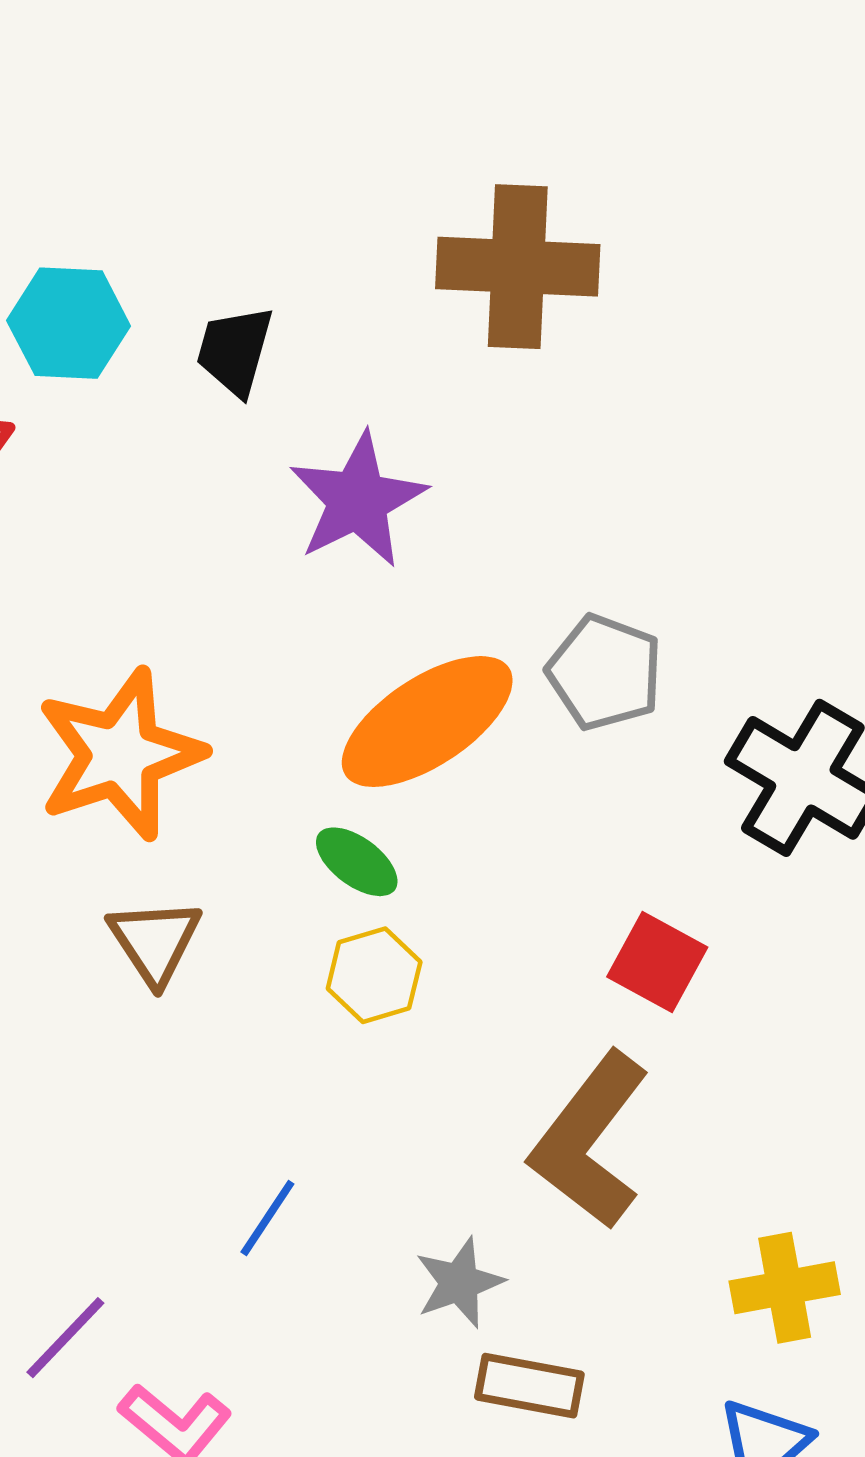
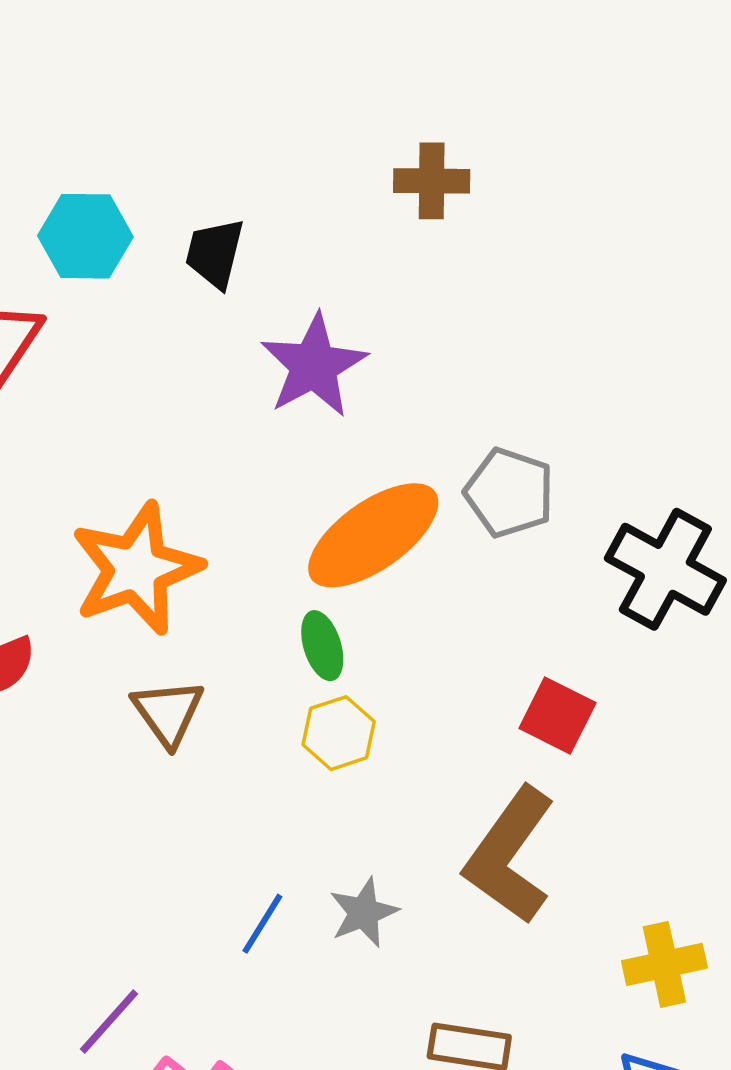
brown cross: (518, 267) -> (432, 181), size x0.6
green ellipse: (357, 862) -> (322, 646), turned 38
gray star: (459, 1283) -> (364, 913), moved

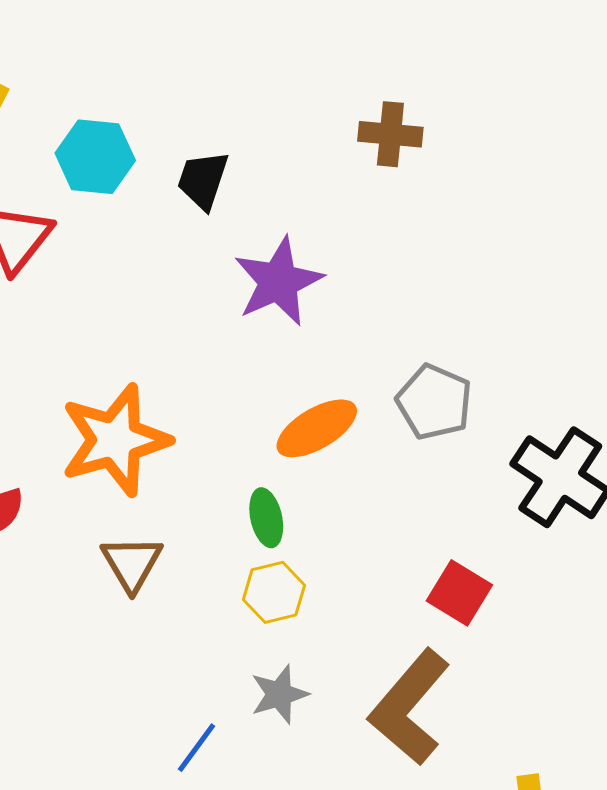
orange ellipse: (373, 535) -> (317, 428), size x0.7
gray star: (364, 913) -> (279, 694), moved

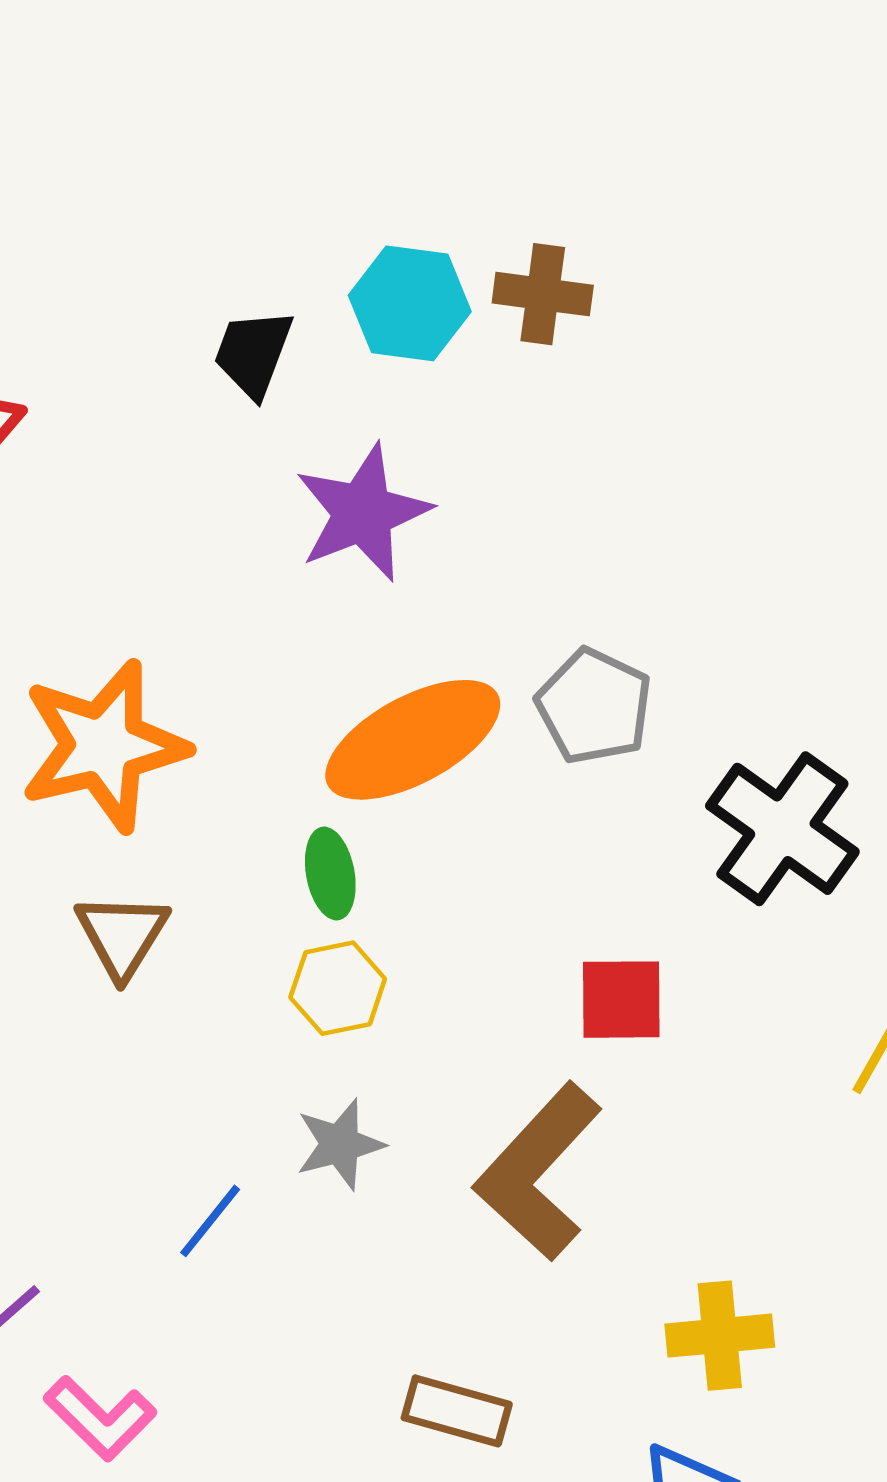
cyan hexagon: (95, 157) -> (410, 303), moved
orange ellipse: (317, 428) -> (413, 740), size x1.4
red square: (459, 593) -> (621, 1000), turned -34

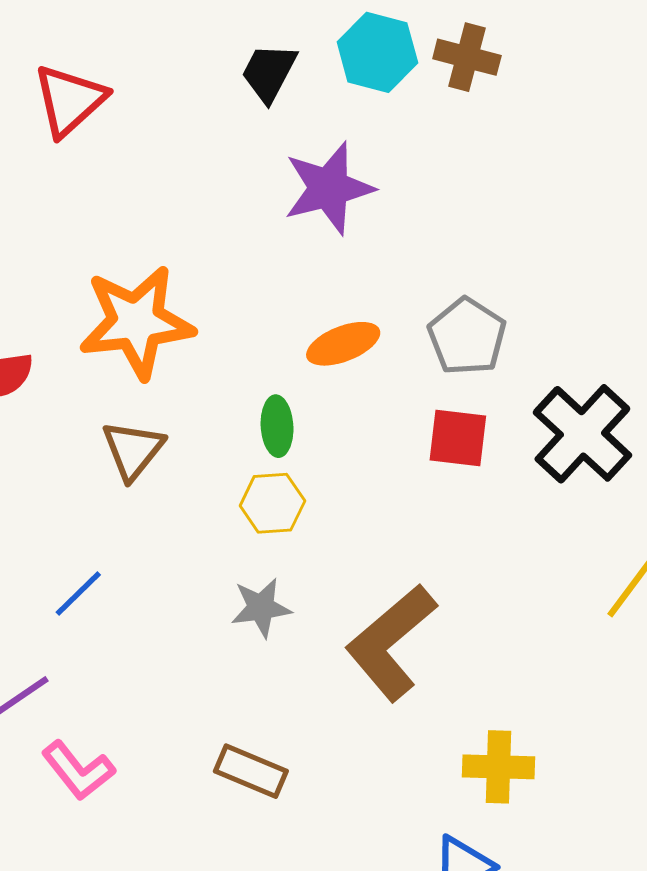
orange ellipse: (413, 740) -> (343, 344), size x0.6
red square: (621, 1000) -> (458, 438), moved
blue line: (210, 1221) -> (78, 594), moved
brown rectangle: (457, 1411) -> (251, 771), moved

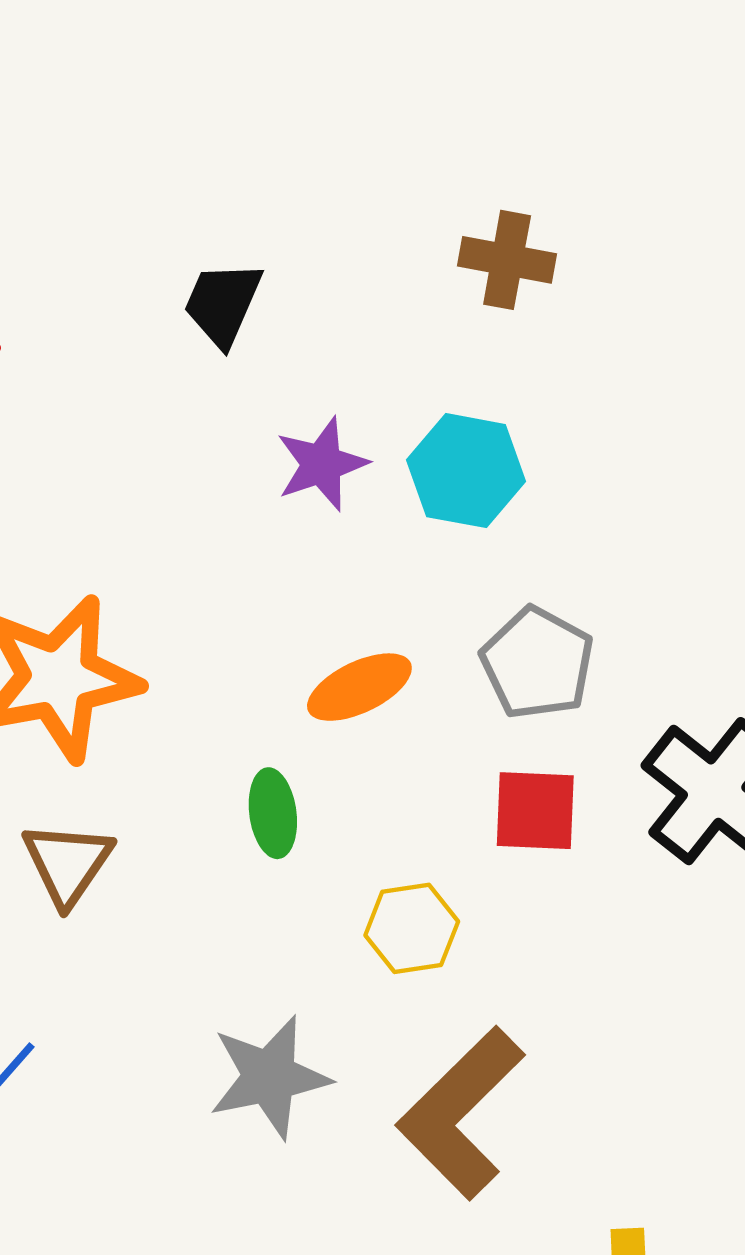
cyan hexagon: (377, 52) -> (466, 471), moved
purple star: (329, 188) -> (322, 464), size x0.7
yellow hexagon: (272, 503) -> (412, 928), moved
gray star: (261, 608) -> (269, 1077), size x1.4

